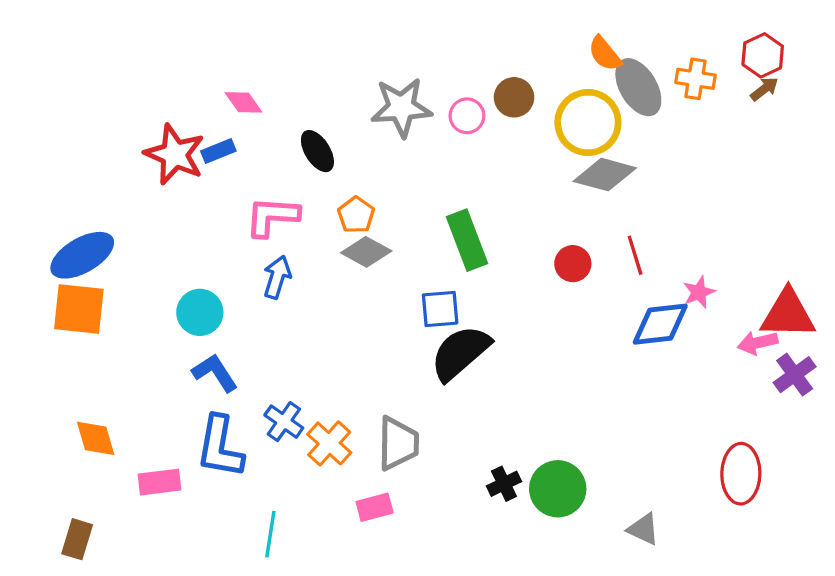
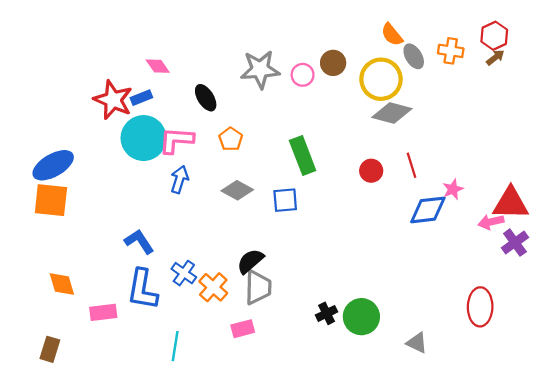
gray ellipse: (638, 87) -> (414, 56), size x0.7
gray diamond: (366, 252) -> (237, 190), moved
cyan circle: (200, 312) -> (144, 138), moved, size x1.5
black semicircle: (460, 353) -> (250, 261), moved, size x0.7

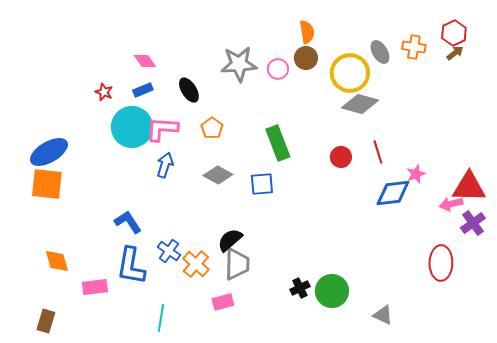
orange semicircle: (392, 35) -> (307, 32), moved, turned -150
blue rectangle: (141, 98) -> (143, 90), moved
red star: (113, 100) -> (104, 92), size x0.5
red ellipse: (480, 307) -> (441, 263), moved

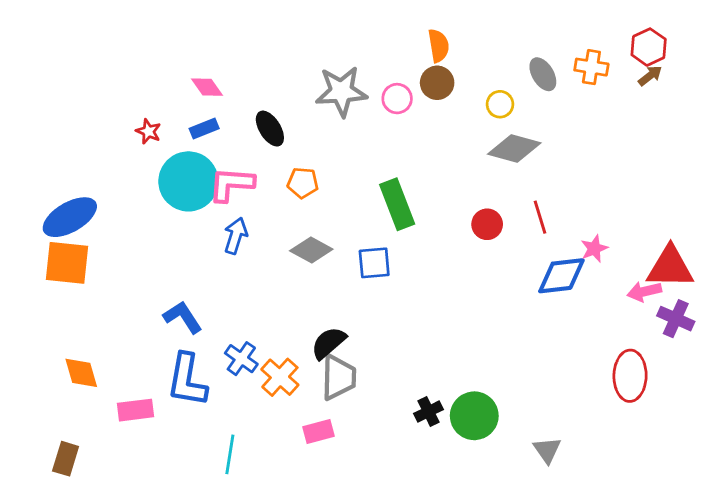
yellow circle: (350, 73) -> (500, 104), size x0.5
orange pentagon: (212, 128) -> (303, 183), turned -30
purple cross: (473, 223) -> (676, 319), turned -30
gray triangle: (383, 315) -> (547, 450), turned 30

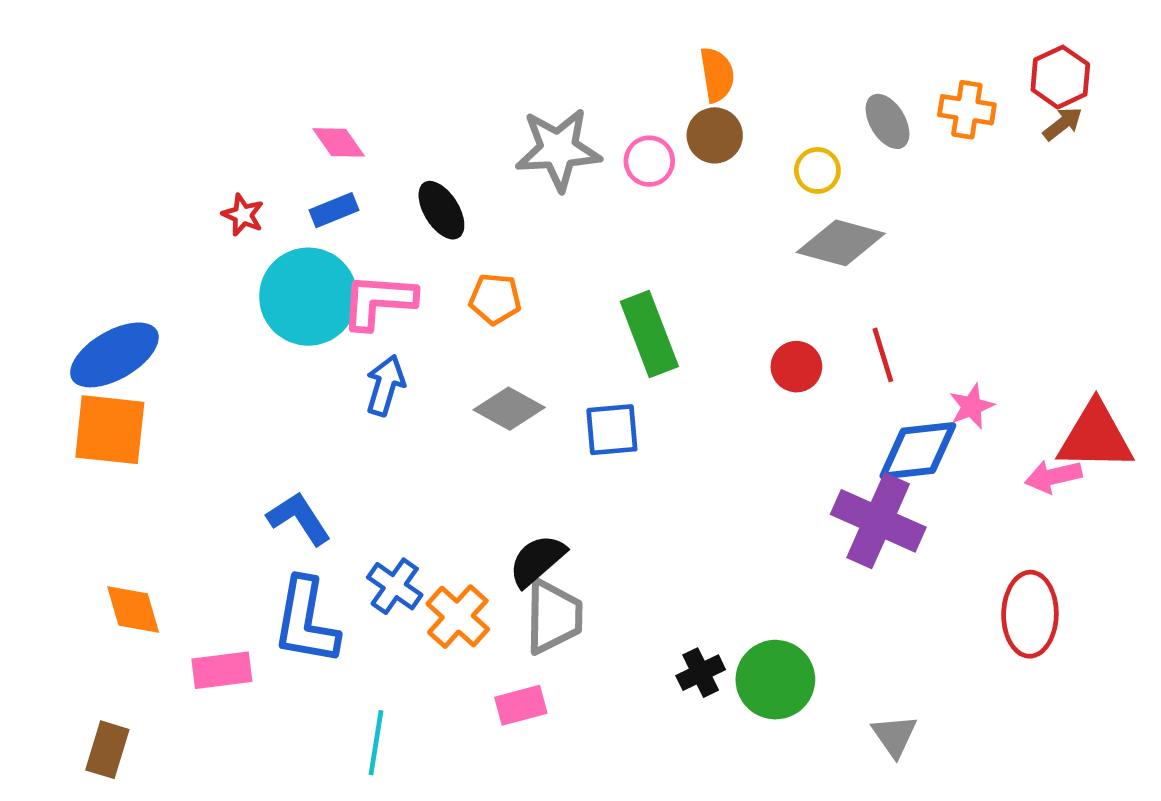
purple cross: (676, 319) -> (878, 521), moved, size x1.5

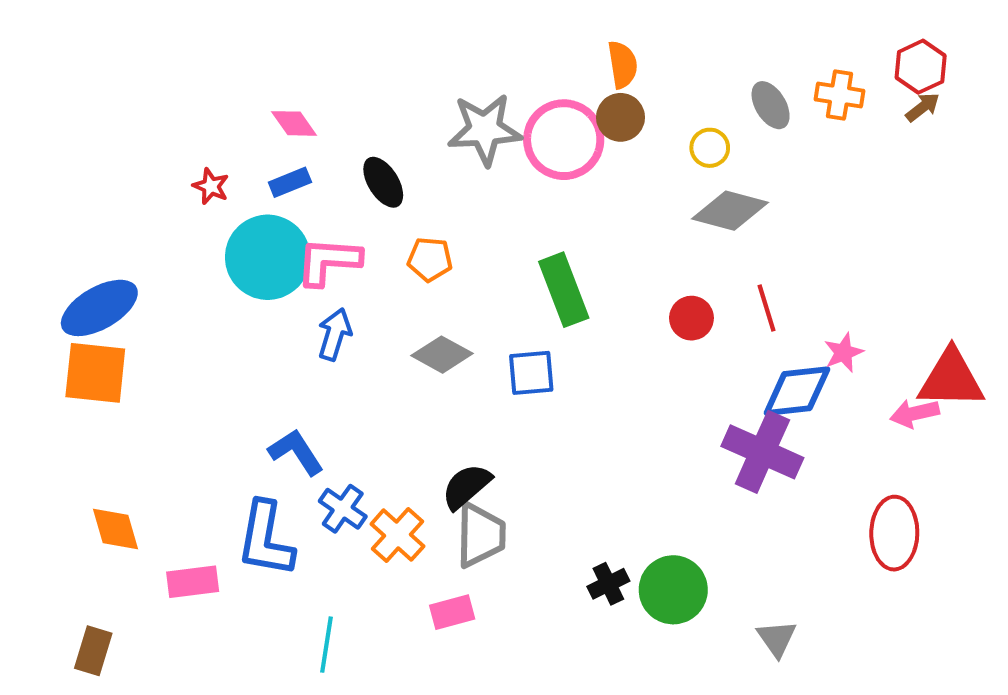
pink circle: (649, 161) -> (564, 140), size x1.8
blue L-shape: (299, 518) -> (296, 452), moved

